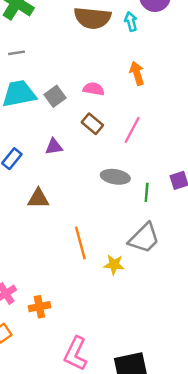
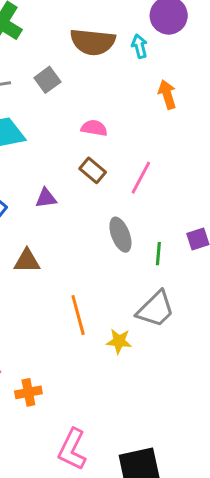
orange arrow: (137, 73) -> (167, 94), moved
gray square: (55, 96) -> (47, 80), moved
gray ellipse: (115, 177) -> (120, 235), turned 60

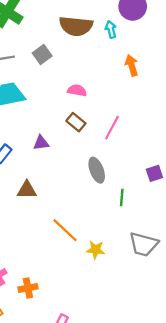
green line: (158, 254) -> (122, 197), moved
gray trapezoid: (156, 309) -> (144, 244), moved, turned 60
orange line: (78, 315) -> (65, 230), turned -32

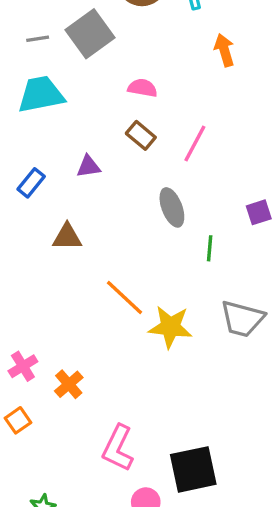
gray square: (42, 54) -> (90, 34), size x1.6
yellow star: (96, 250) -> (170, 327), size x1.5
orange cross: (28, 288) -> (69, 384), turned -30

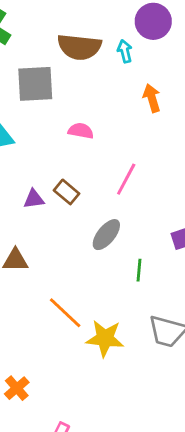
gray square: (90, 34) -> (35, 84), turned 33
brown rectangle: (141, 135) -> (67, 192), moved
gray ellipse: (172, 207) -> (106, 235), turned 60

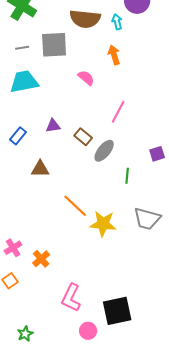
orange arrow: (152, 98) -> (114, 55), moved
pink semicircle: (81, 131) -> (86, 78), turned 30
brown rectangle: (67, 192) -> (83, 137), moved

